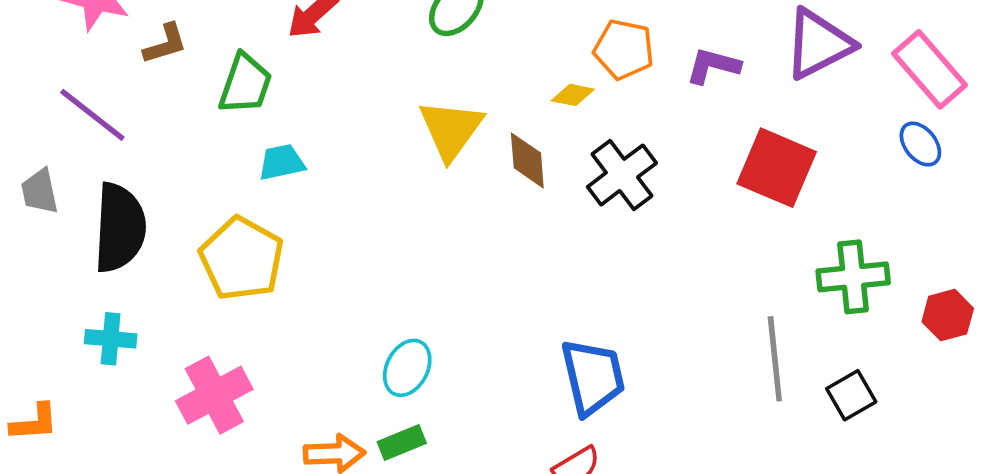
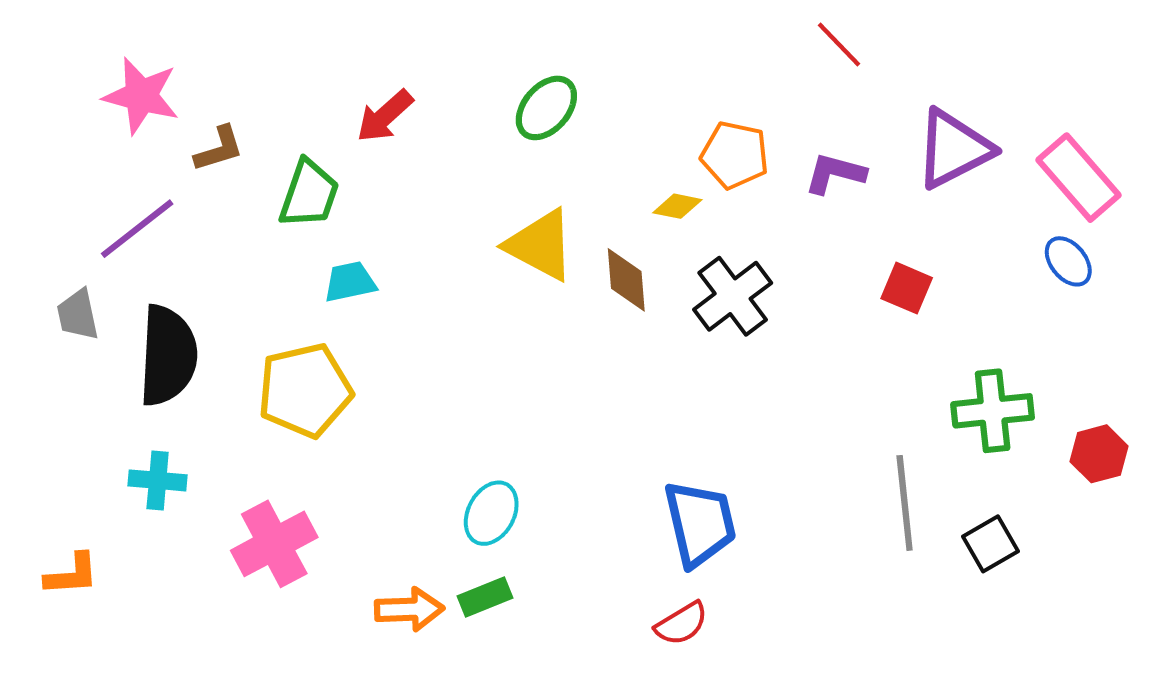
purple line: (92, 115) -> (137, 229), turned -76
yellow triangle: (451, 129) -> (540, 245), turned -38
red square: (777, 168) -> (907, 288), size x0.6
yellow pentagon: (242, 259) -> (305, 390), turned 30

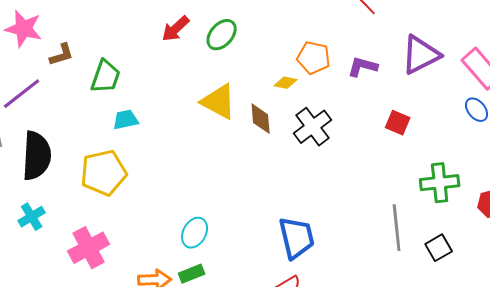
red arrow: (385, 116) -> (176, 29), moved
cyan cross: (158, 480) -> (32, 217), turned -36

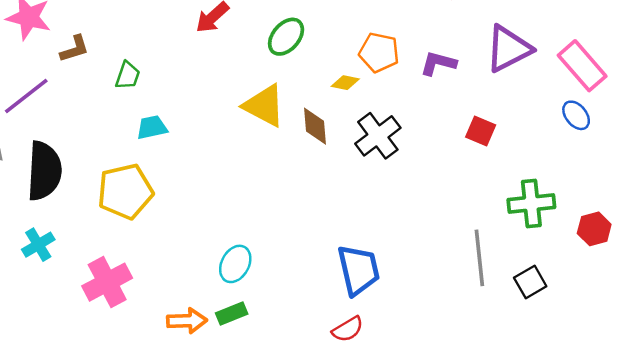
green ellipse: (222, 35) -> (286, 37), moved
green trapezoid: (106, 77) -> (128, 75), size x0.7

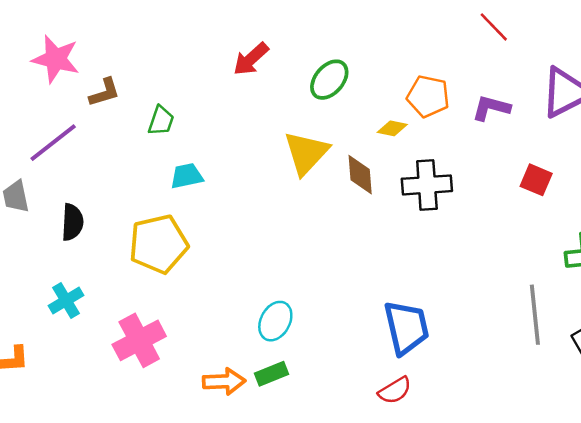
yellow triangle: (264, 106) -> (306, 153), turned 45
black cross: (378, 136) -> (427, 185), turned 33
black semicircle: (44, 171) -> (72, 222), size x0.6

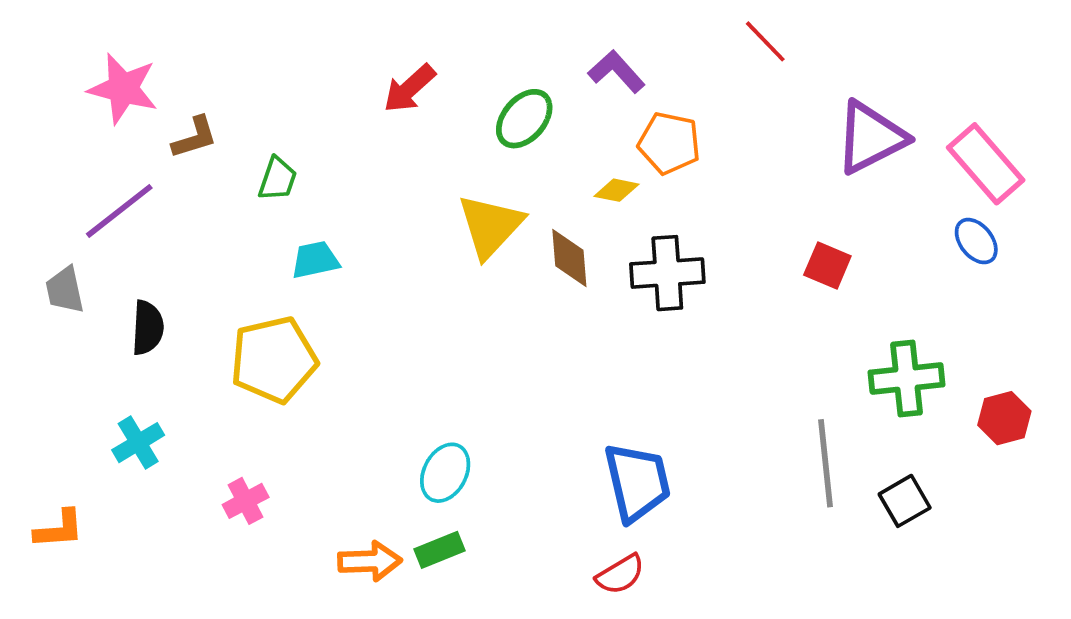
purple L-shape: (491, 108) -> (616, 72), moved, turned 33
pink cross: (139, 340) -> (246, 501), size x0.6

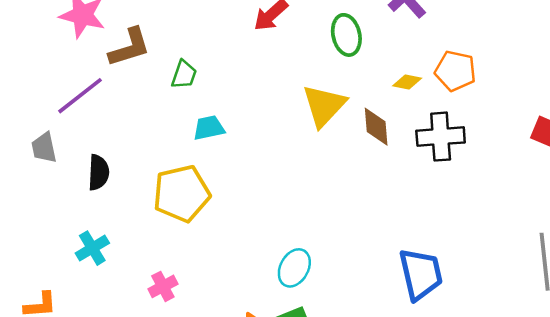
green ellipse: (524, 119) -> (346, 35), turned -54
brown L-shape: (195, 137) -> (130, 47), size x1.4
orange pentagon: (669, 143) -> (455, 71), moved

